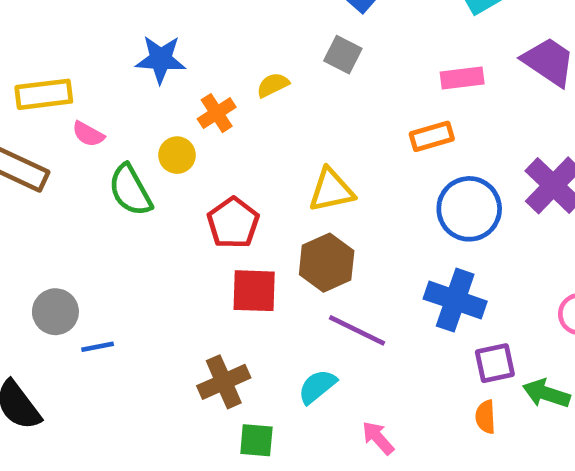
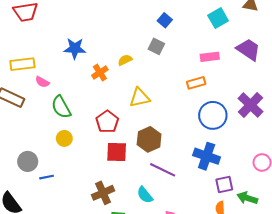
yellow circle: (177, 155) -> (64, 138), moved
yellow triangle: (331, 190) -> (140, 98), moved
cyan semicircle: (317, 386) -> (145, 195), turned -90

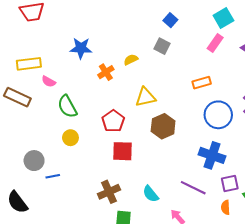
pink rectangle: (210, 57) -> (215, 43), moved, turned -48
brown hexagon: (149, 139) -> (163, 126), moved
purple line: (163, 170) -> (193, 188), moved

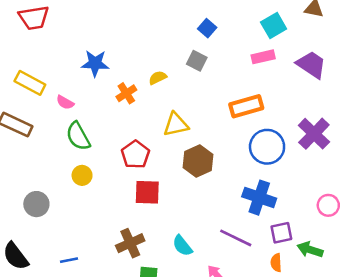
pink rectangle: (215, 43) -> (263, 57), turned 42
yellow rectangle: (29, 64) -> (30, 83), turned 35
pink semicircle: (49, 81) -> (65, 102), moved
orange rectangle: (202, 83) -> (246, 106), size x1.4
blue line: (53, 176) -> (69, 260), moved

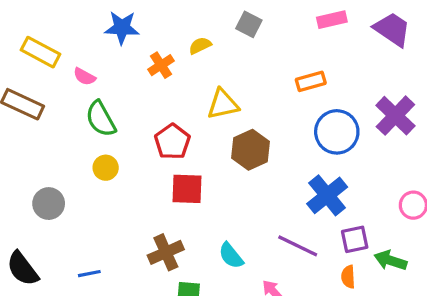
orange rectangle: (246, 106) -> (311, 81), size x0.7
blue cross: (259, 198) -> (327, 195), turned 32

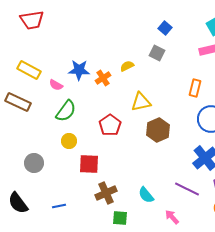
blue star: (122, 28) -> (79, 70), moved
orange rectangle: (311, 81) -> (195, 88), turned -60
green semicircle: (101, 119) -> (66, 111), turned -115
red square: (187, 189) -> (89, 164), moved

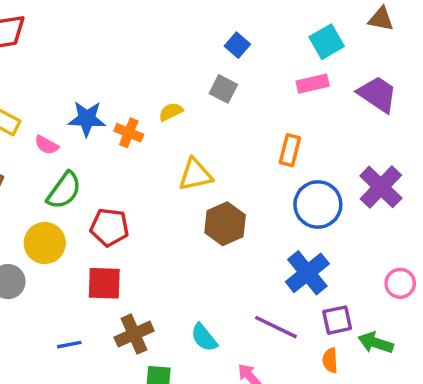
orange cross: (103, 78) -> (129, 133), turned -35
red pentagon: (110, 125) -> (110, 227), moved, turned -30
yellow circle: (69, 141) -> (45, 243), moved, size x1.5
blue line: (59, 206) -> (69, 345), moved

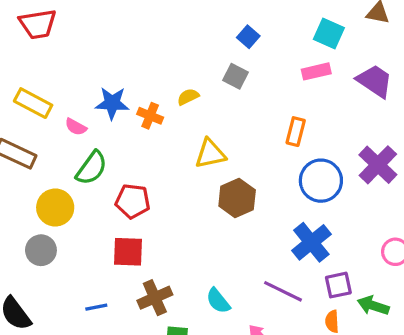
cyan square: (327, 42) -> (329, 34), turned -36
yellow circle: (45, 243) -> (55, 208), moved

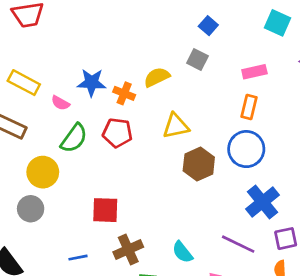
pink rectangle: (316, 71) -> (254, 72), moved
yellow semicircle: (188, 97) -> (157, 77), size x1.4
blue circle: (321, 181) -> (246, 149), moved
red pentagon: (133, 201) -> (117, 133), moved

